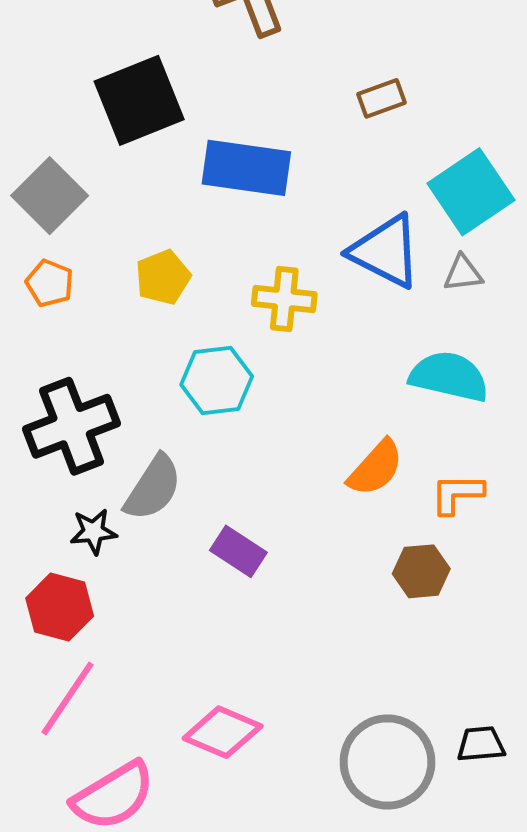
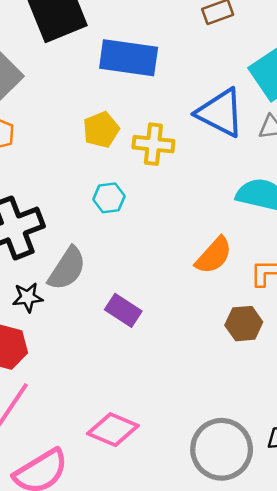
yellow pentagon: (163, 277) -> (101, 130), moved
cyan hexagon: (217, 381) -> (109, 198), size x0.7

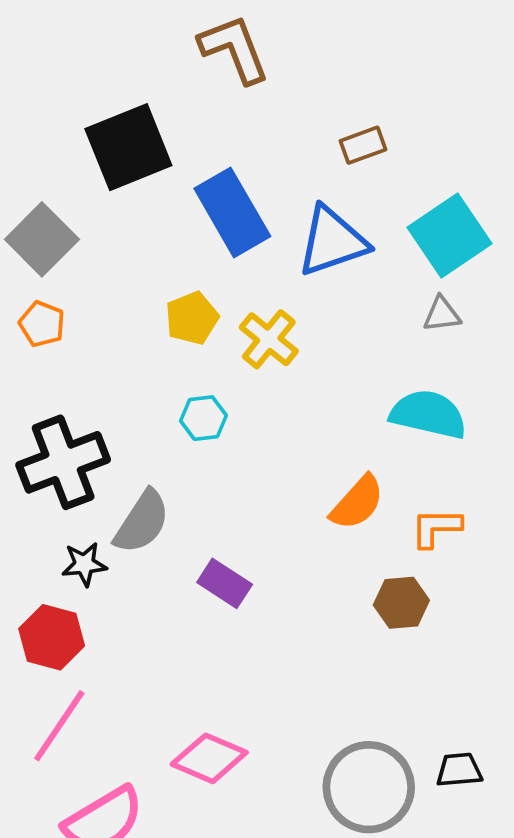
blue rectangle: (129, 58) -> (232, 212), turned 52
blue triangle: (220, 113) -> (332, 241), moved, turned -46
yellow cross: (153, 144) -> (269, 339), turned 33

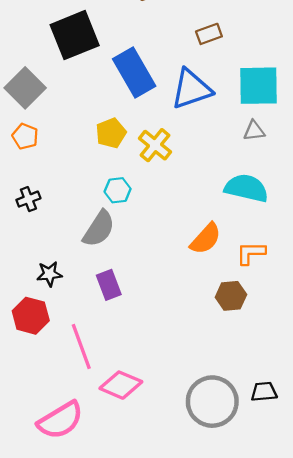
cyan square: (449, 235) -> (258, 86), turned 33
black cross: (63, 462) -> (28, 199), moved, size x0.5
gray semicircle: (142, 522) -> (99, 229), moved
purple rectangle: (225, 583) -> (109, 285), moved, turned 36
pink line: (59, 726) -> (81, 347), moved, turned -54

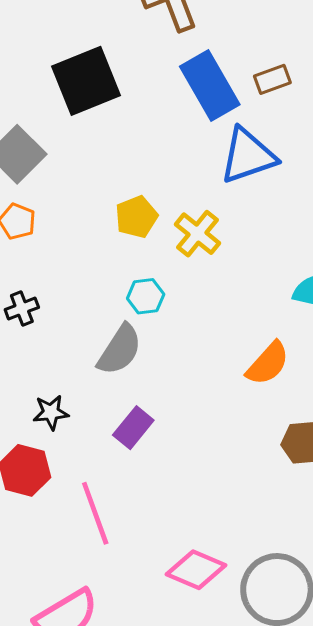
blue rectangle: (134, 72) -> (210, 85), moved
purple rectangle: (109, 285) -> (133, 428), turned 60
pink diamond: (121, 385) -> (196, 570), moved

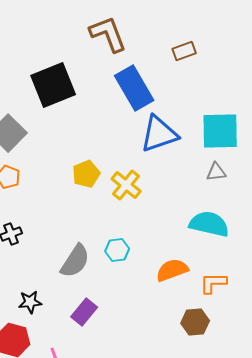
brown rectangle: (272, 79) -> (184, 51), moved
cyan hexagon: (146, 296) -> (117, 250), moved
orange semicircle: (268, 363) -> (172, 270), turned -152

